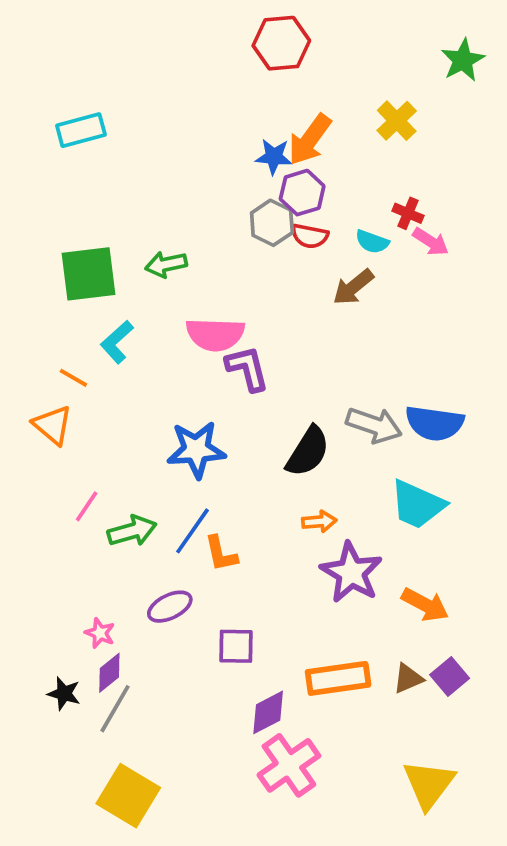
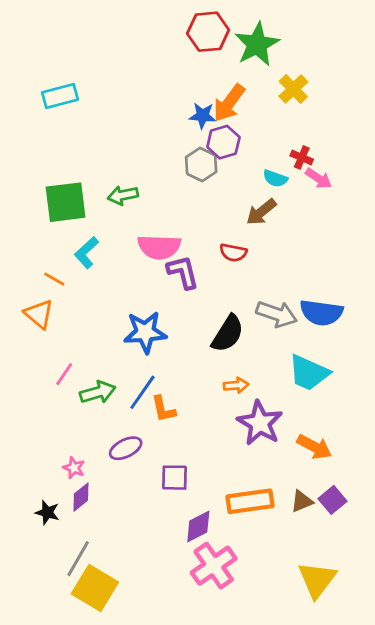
green star: (463, 60) -> (257, 44), moved, size x1.4
red semicircle: (310, 236) -> (233, 253), moved
gray line: (115, 709) -> (78, 559), moved

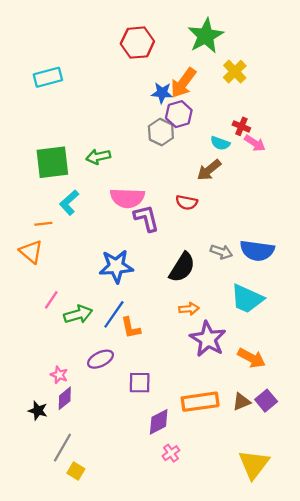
red hexagon: (208, 32) -> (137, 43), moved
orange line: (54, 279) -> (43, 224), turned -36
gray arrow: (277, 314) -> (221, 252), size x0.7
pink cross: (214, 566) -> (171, 453), size x0.5
yellow square: (95, 588) -> (76, 471), size x0.5

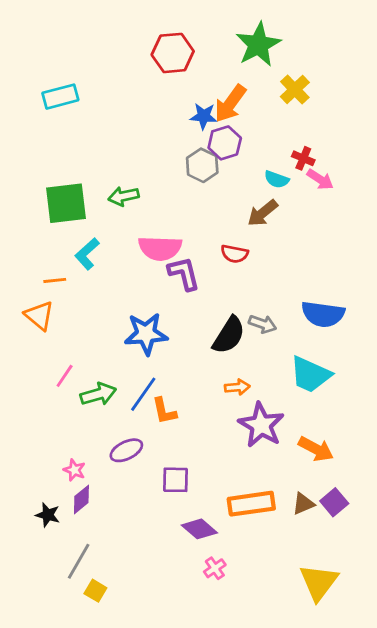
gray arrow: (221, 252) -> (263, 324), moved
purple diamond: (159, 422) -> (199, 529), turned 68

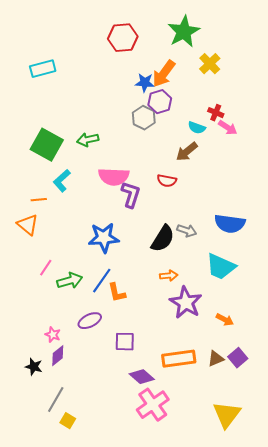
green square: (66, 203) -> (47, 145), turned 36
purple L-shape: (184, 273) -> (131, 195), turned 32
orange arrow: (316, 449) -> (225, 320), size x0.7
pink cross: (215, 568) -> (153, 405), size x2.0

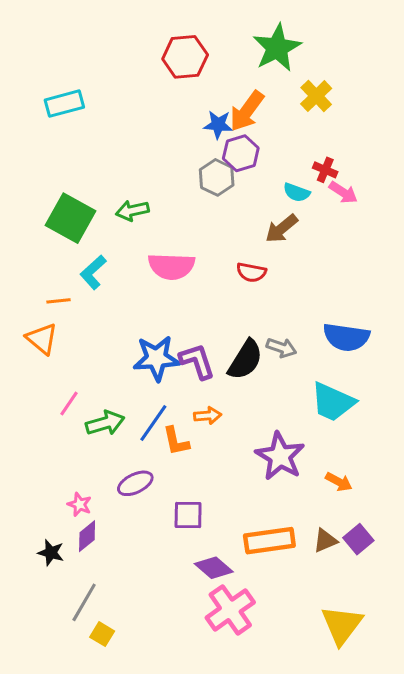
purple L-shape: (131, 195) -> (197, 361), moved, turned -36
orange arrow: (169, 276) -> (208, 416), moved

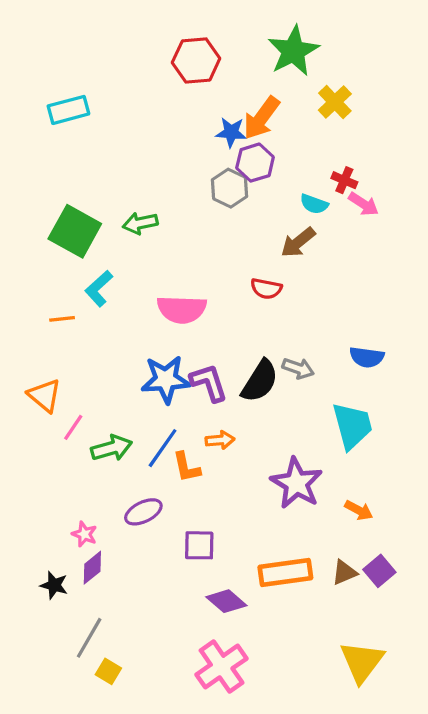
pink semicircle: (171, 266) -> (182, 309), moved
blue semicircle: (346, 337) -> (367, 357), size x0.7
orange triangle: (42, 339) -> (45, 395), moved
cyan trapezoid: (333, 402) -> (352, 426), turned -129
pink cross: (230, 610) -> (222, 667), moved

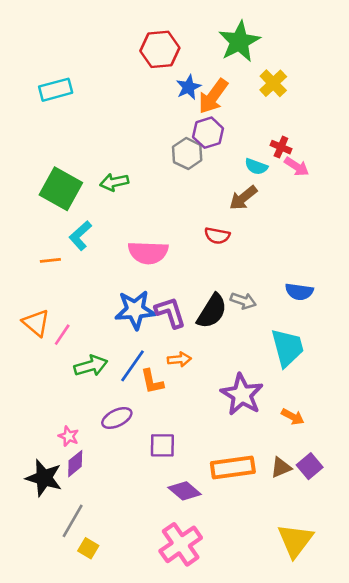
blue star: (231, 132) -> (188, 87), moved, turned -30
pink line: (73, 427) -> (62, 335), moved
black star: (54, 585) -> (44, 478), size x1.6

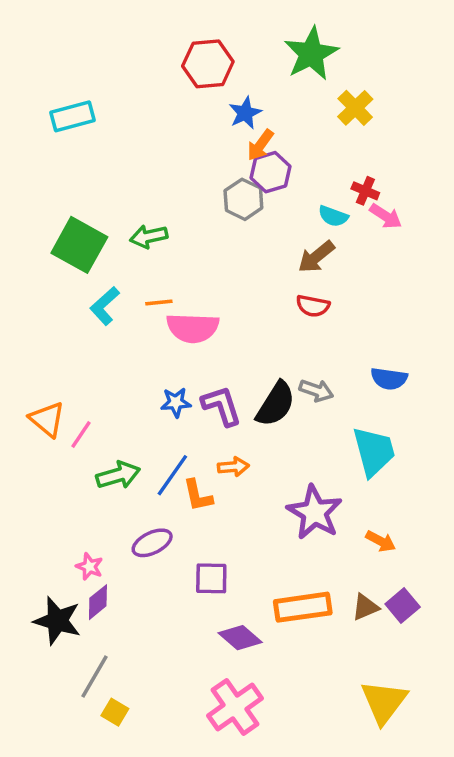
orange arrow: (213, 96) -> (260, 145), moved, size x0.7
red semicircle: (217, 236) -> (313, 306), moved
orange line: (50, 260) -> (159, 303), moved
blue star: (135, 310) -> (176, 402), size x0.6

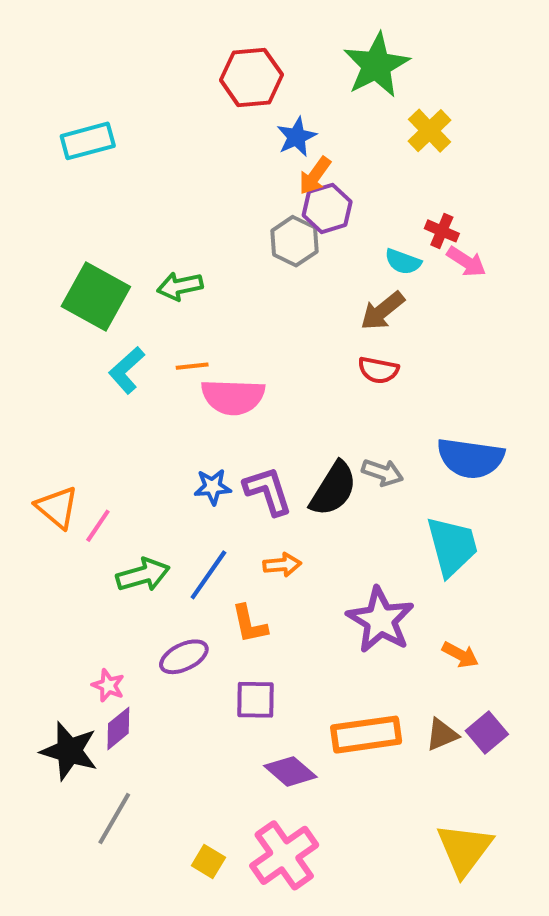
blue semicircle: (389, 379) -> (470, 458), size x1.5
orange L-shape: (198, 495) -> (249, 624), moved
yellow square: (115, 712) -> (208, 862), moved

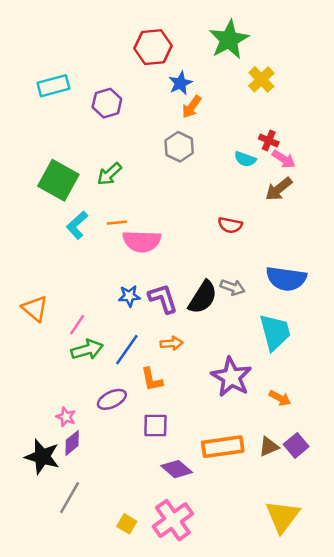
purple hexagon: (327, 208) -> (107, 103), moved
green arrow: (180, 286) -> (109, 174), turned -30
brown arrow: (382, 311) -> (279, 189), moved
pink line: (98, 526) -> (77, 325), moved

